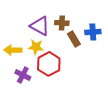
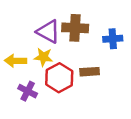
brown cross: (62, 23) -> (75, 28), size x1.5
brown rectangle: (74, 39) -> (90, 72), moved, turned -63

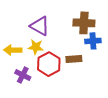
brown cross: (75, 28) -> (84, 23), moved
blue cross: (113, 39) -> (93, 41), moved

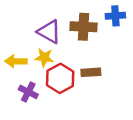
brown cross: (84, 23) -> (83, 27), moved
blue cross: (93, 41) -> (115, 16), moved

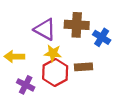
blue cross: (115, 16) -> (102, 37), moved, turned 36
yellow star: (44, 58) -> (53, 53), moved

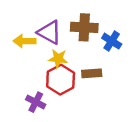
yellow arrow: (14, 57) -> (24, 41), moved
purple cross: (26, 85) -> (36, 102), moved

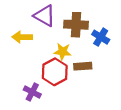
purple triangle: (49, 32) -> (45, 16), moved
yellow star: (58, 58) -> (63, 52), moved

